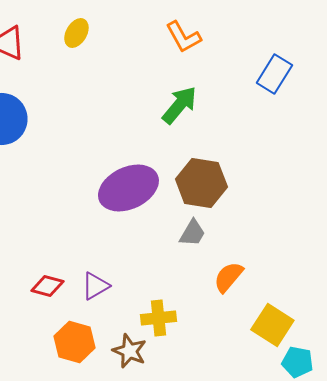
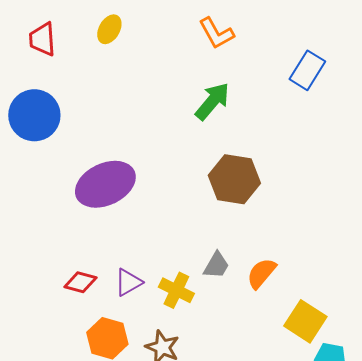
purple ellipse: (128, 188) -> (105, 184), moved
gray trapezoid: (192, 233) -> (216, 265), moved
yellow cross: (158, 318) -> (176, 290), moved, turned 32

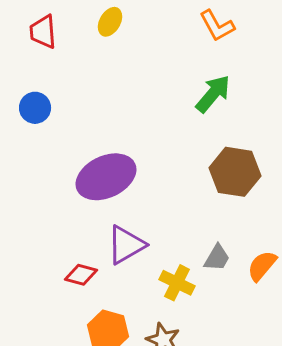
blue circle: (34, 115) -> (35, 108), size x0.6
purple triangle: (128, 282) -> (126, 245), moved, size x1.4

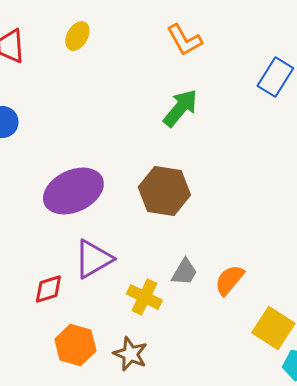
brown hexagon: (235, 172) -> (164, 191), moved
red diamond: (81, 275) -> (48, 289), turned -32

